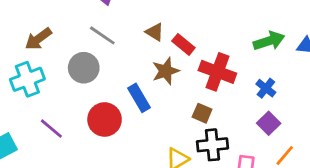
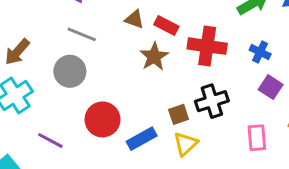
blue rectangle: (139, 98) -> (142, 139), moved, turned -76
brown square: (202, 113) -> (179, 114), moved, turned -30
black cross: (212, 145) -> (212, 101), moved

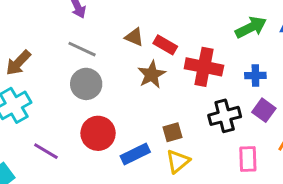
blue cross: (260, 52) -> (255, 75), turned -30
gray circle: (70, 71) -> (86, 84), moved
black cross: (212, 101) -> (225, 116), moved

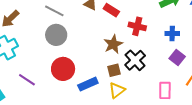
red cross: (204, 67) -> (137, 26), size x0.7
brown star: (152, 74) -> (113, 44), moved
black cross: (225, 116) -> (135, 60), moved, turned -30

